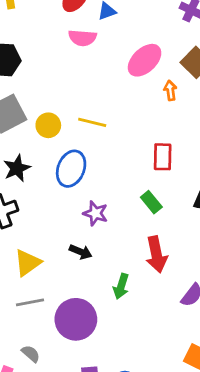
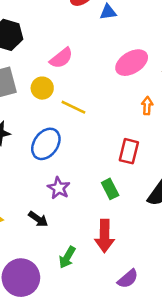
pink semicircle: (82, 38) -> (61, 58), moved, turned -55
orange arrow: (170, 90) -> (147, 106), moved
yellow circle: (48, 125) -> (42, 88), moved

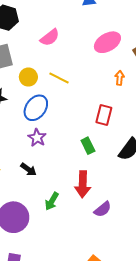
yellow circle: (42, 88) -> (28, 77), moved
purple star: (59, 188) -> (37, 138), moved
purple semicircle: (128, 279) -> (103, 209), moved

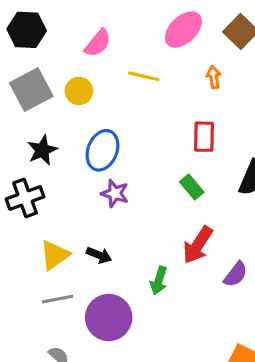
yellow circle: (28, 77) -> (79, 91), moved
yellow line: (59, 78) -> (144, 76), moved
black arrow: (28, 169) -> (99, 255), moved
red arrow: (83, 184) -> (198, 245), turned 45

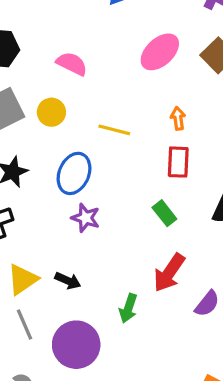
pink semicircle: (98, 43) -> (72, 64), turned -104
yellow line: (144, 76) -> (114, 130), moved
orange arrow: (214, 77) -> (178, 118), moved
gray line: (58, 299) -> (24, 324), turned 76

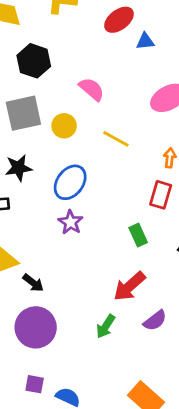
yellow line: (114, 130) -> (116, 139), moved
black arrow: (68, 281) -> (33, 283), moved
green arrow: (128, 308) -> (106, 326), moved

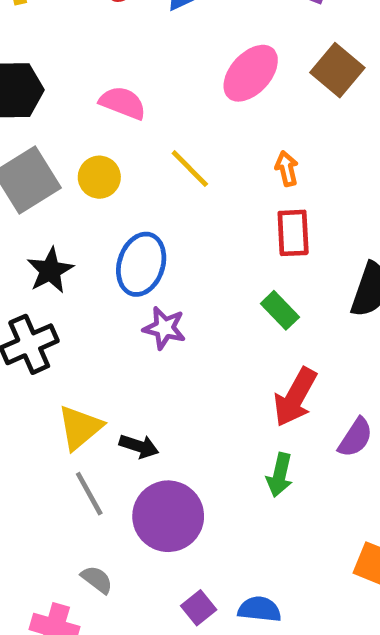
yellow line: (116, 139) -> (190, 169), turned 36
purple square: (35, 384) -> (199, 608), turned -30

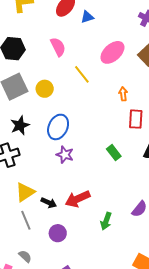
pink semicircle: (123, 103) -> (58, 47), moved, turned 36
yellow line: (190, 169) -> (82, 74), moved
red rectangle: (293, 233) -> (136, 119), moved
red arrow: (295, 397) -> (78, 199), moved, turned 30
purple circle: (168, 516) -> (58, 233), size x0.6

